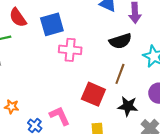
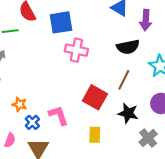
orange star: (12, 107) -> (20, 104), moved

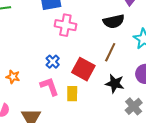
blue cross: (32, 122) -> (53, 62), moved
yellow rectangle: (95, 135) -> (72, 94), moved

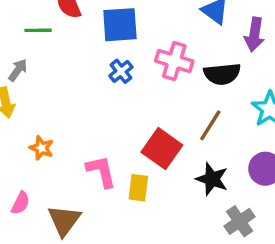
pink cross: (65, 25) -> (174, 61), moved
blue cross: (53, 62) -> (121, 71), moved

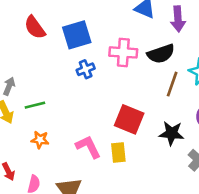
green line: (38, 30) -> (35, 105), moved
blue cross: (121, 71) -> (86, 69), turned 30
brown line: (210, 125) -> (172, 84), moved

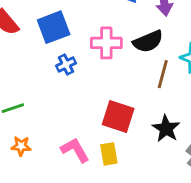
black star: (172, 133) -> (166, 129), turned 30

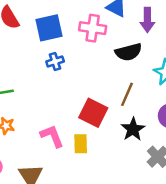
pink cross: (106, 43) -> (93, 28), moved
brown line: (163, 74) -> (127, 94), moved

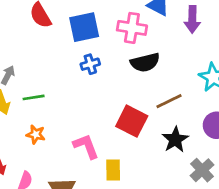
black semicircle: (129, 52) -> (145, 62), moved
brown line: (127, 94) -> (169, 101), turned 40
yellow rectangle: (81, 144) -> (113, 170), moved

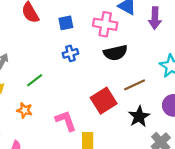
blue square: (84, 27) -> (66, 23), size x0.6
green line: (34, 97) -> (35, 80), moved, turned -30
red square: (132, 121) -> (104, 101), turned 30

